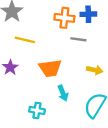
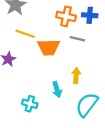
orange trapezoid: (50, 68) -> (49, 47), moved
yellow arrow: (95, 70) -> (76, 76), moved, turned -104

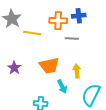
yellow line: (25, 34) -> (32, 33), moved
orange trapezoid: (49, 47) -> (49, 66), moved

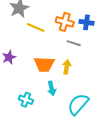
yellow arrow: (77, 71) -> (67, 67), moved

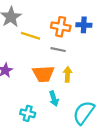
gray line: (74, 43) -> (58, 50), moved

